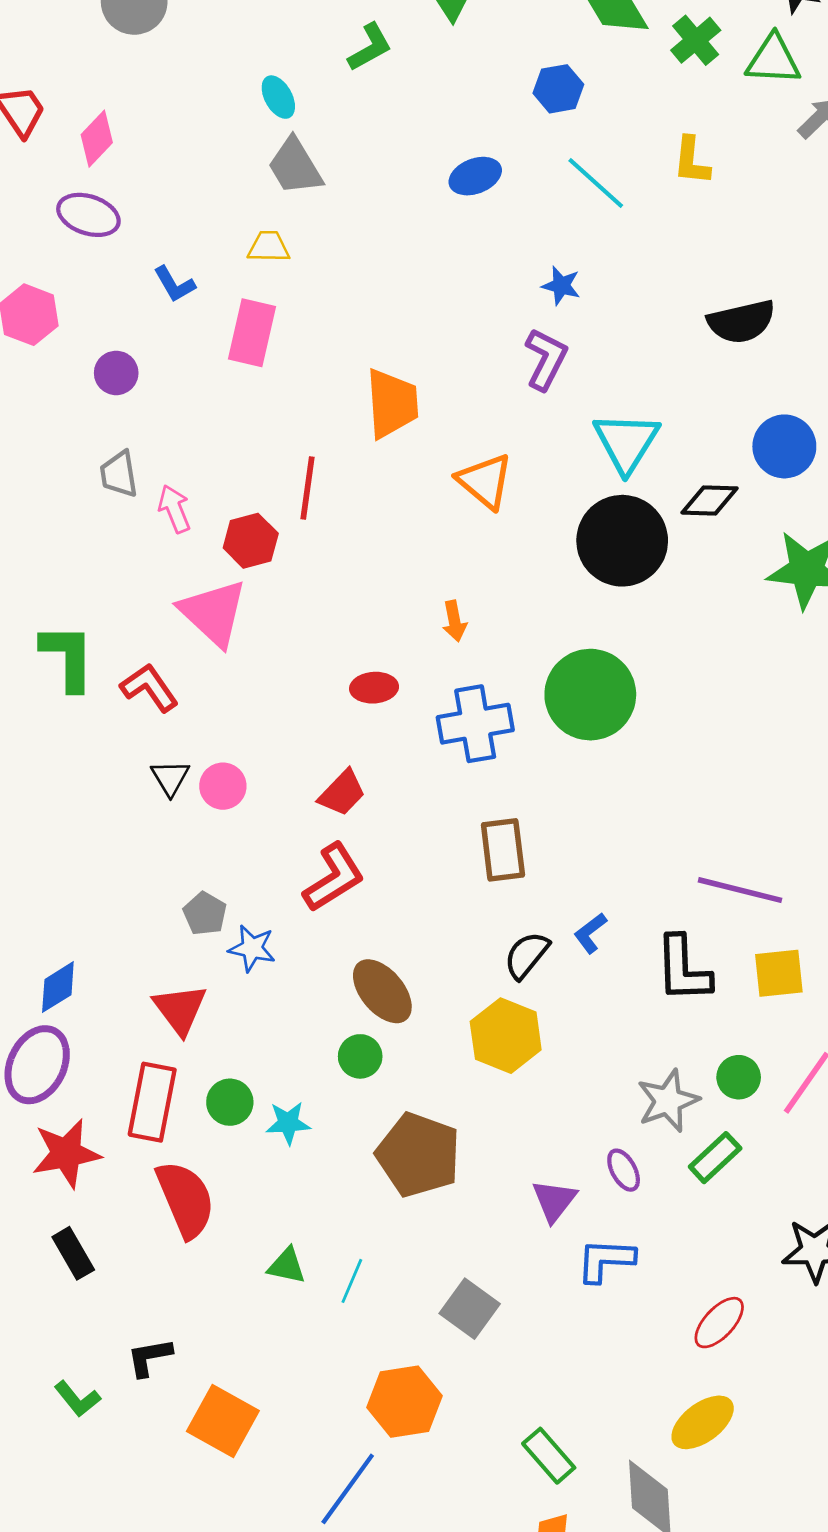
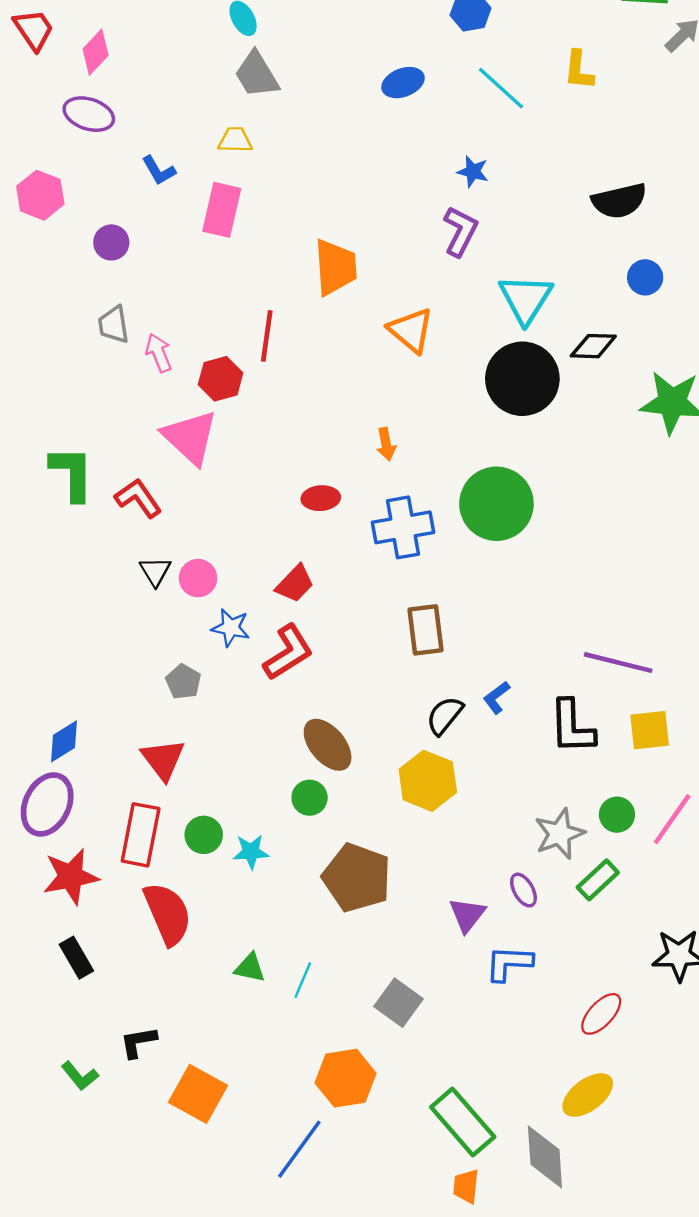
blue circle: (784, 446) -> (645, 277), moved, size x0.7
blue star: (252, 948) -> (231, 628), moved
green rectangle: (549, 1456) -> (463, 1122), size x1.5

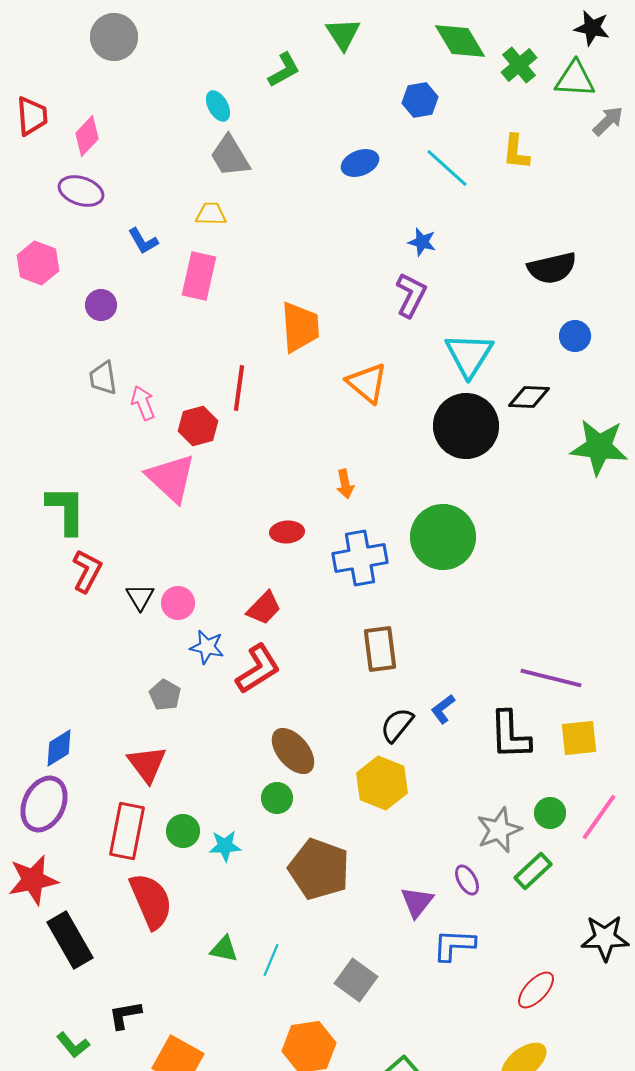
red trapezoid: (34, 30) -> (32, 116), turned 30
red L-shape: (138, 498) -> (87, 571), moved, turned 63
red star: (71, 877) -> (33, 880), moved
black rectangle: (76, 958) -> (70, 940), size x1.5

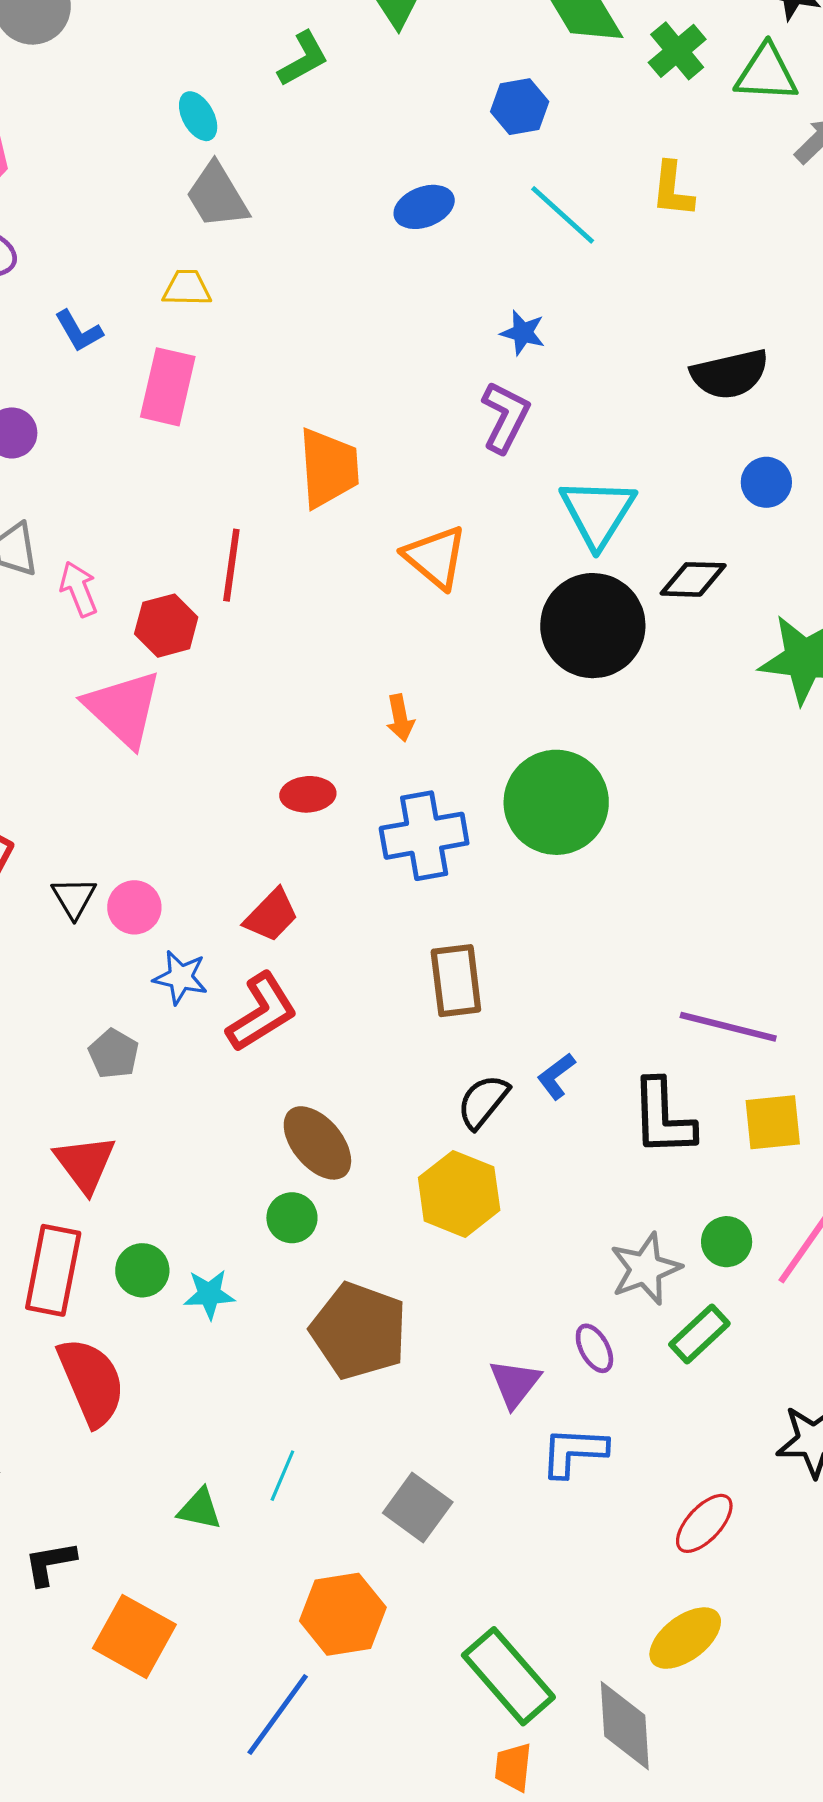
green triangle: (224, 949) -> (200, 1509), moved

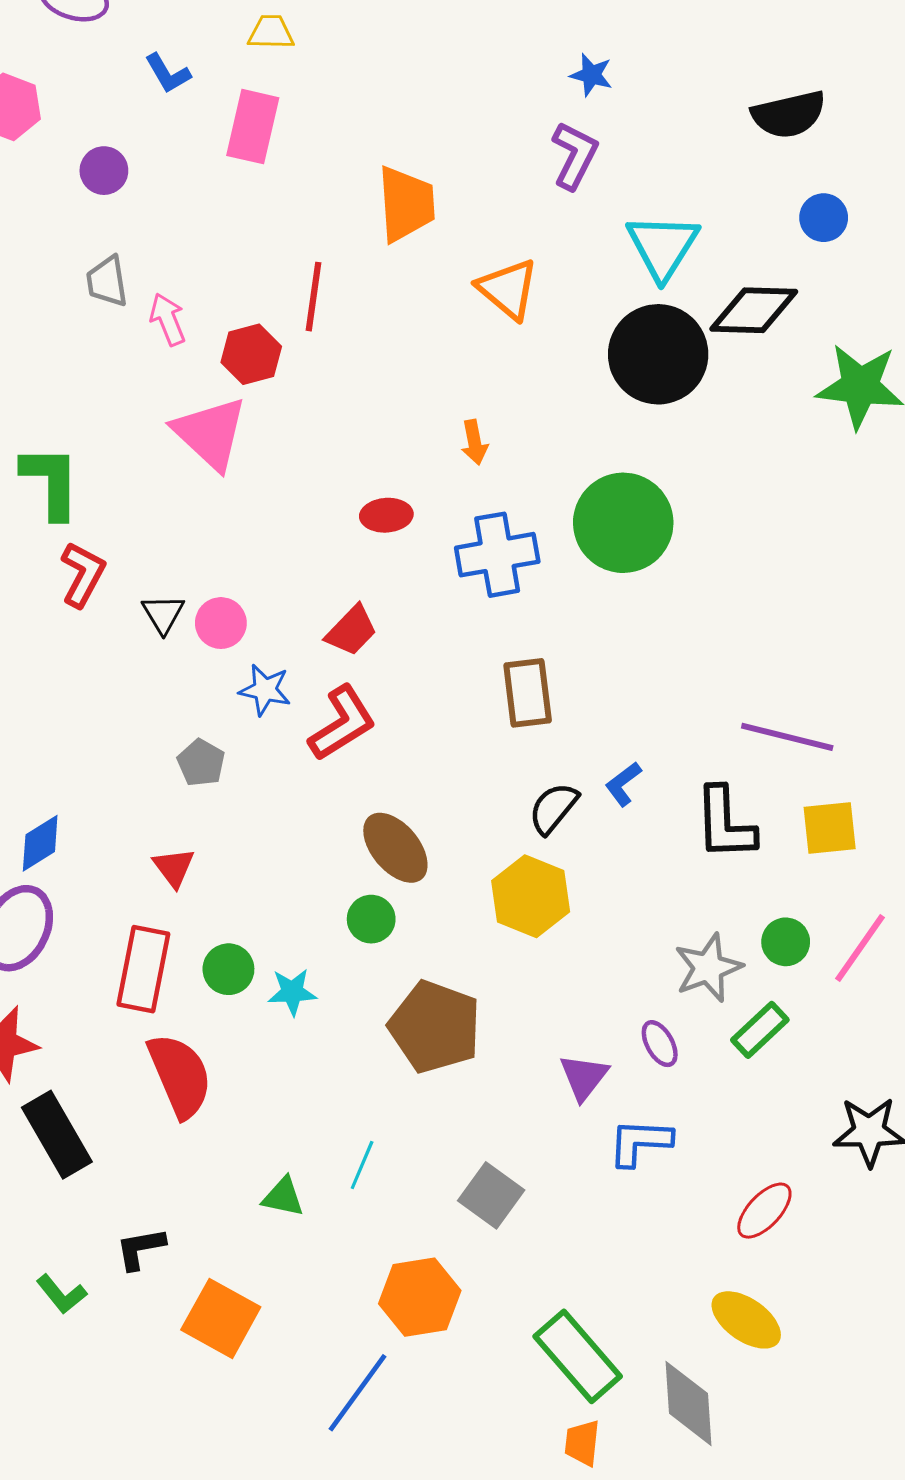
black diamond: (693, 579) -> (754, 310), size x1.4
red triangle: (85, 1164) -> (174, 867), size x0.7
yellow ellipse: (685, 1638) -> (746, 1320), turned 72

